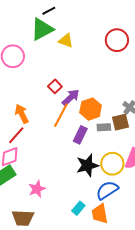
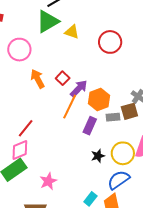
red circle: (117, 40) -> (110, 42), moved
orange arrow: (22, 114) -> (38, 79), moved
black star: (87, 165) -> (98, 156), size x0.6

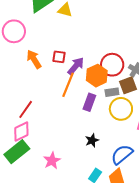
red circle: (110, 42) -> (112, 65), moved
red square: (63, 78) -> (59, 57), turned -32
yellow circle: (123, 153) -> (121, 109), moved
black star: (98, 156) -> (92, 140), moved

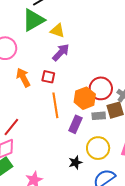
purple arrow: (76, 66) -> (61, 52), moved
orange line: (68, 85) -> (55, 105), turned -35
yellow circle: (121, 109) -> (98, 148), moved

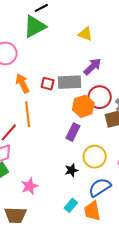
yellow triangle: (58, 31) -> (85, 34), moved
purple arrow: (61, 52) -> (92, 67), moved
orange line: (55, 105) -> (28, 114), moved
gray rectangle: (99, 116) -> (70, 82), moved, size x1.6

